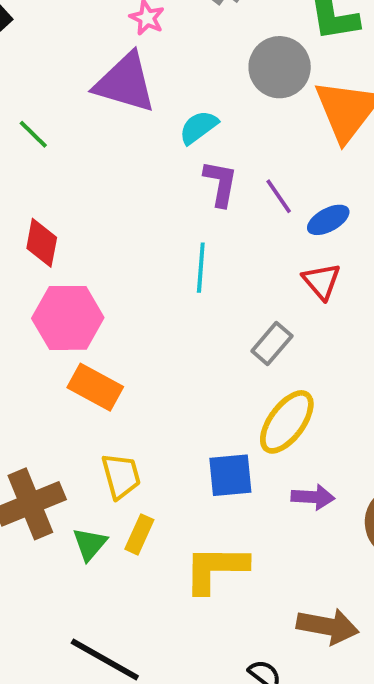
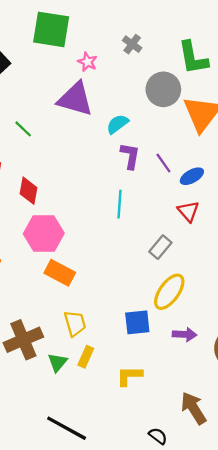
yellow L-shape: (216, 569) -> (129, 376), size x0.7
brown arrow: (328, 626) -> (194, 408), turned -132

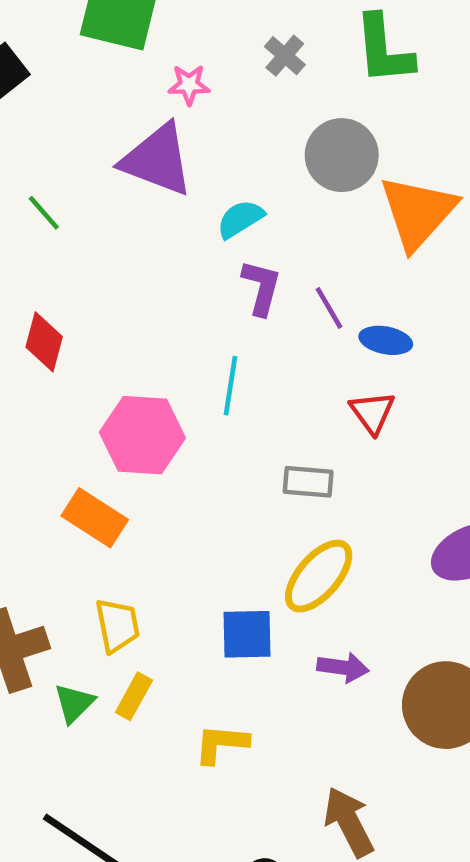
green L-shape: (193, 58) -> (384, 50), moved
pink star: (87, 62) -> (189, 85), turned -30
blue ellipse: (192, 176) -> (386, 340), turned 35
pink hexagon: (44, 233) -> (142, 435), moved
gray rectangle: (160, 247) -> (308, 482), turned 50

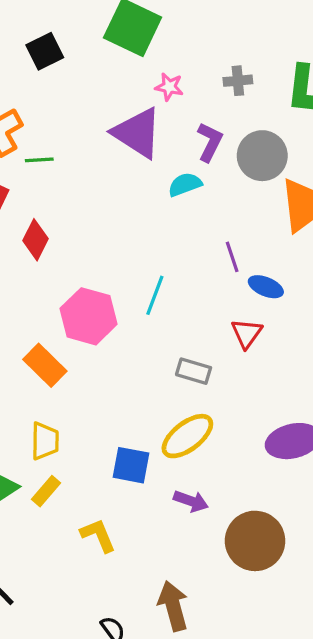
gray cross: (285, 56) -> (238, 81), turned 32
green line: (44, 213) -> (39, 160), moved, turned -64
purple L-shape: (261, 287) -> (210, 142), moved
yellow L-shape: (221, 744) -> (98, 535), turned 51

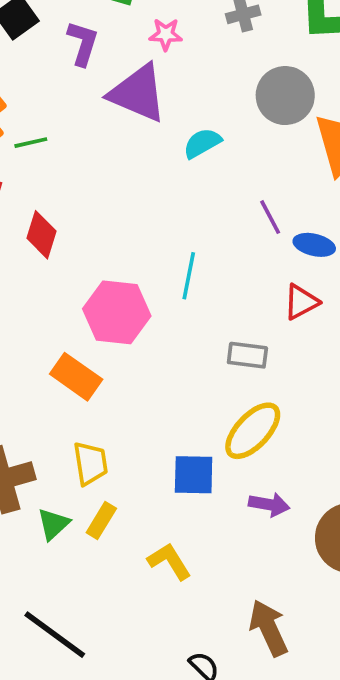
purple L-shape: (210, 142) -> (83, 43), moved
red triangle: (247, 333) -> (301, 302), turned 36

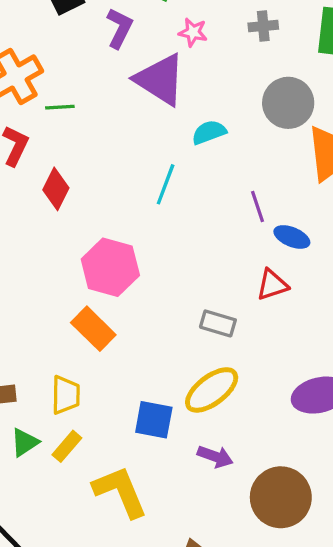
cyan line: (189, 276) -> (166, 184), moved
orange rectangle: (76, 377) -> (93, 329), moved
yellow L-shape: (169, 561) -> (120, 492), size x1.5

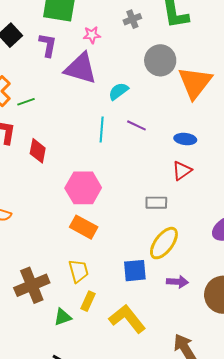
purple line: (257, 206) -> (136, 125), moved, turned -30
green triangle: (25, 442) -> (63, 317), moved, turned 30

